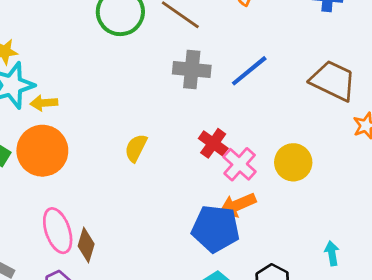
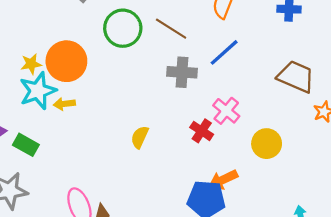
blue line: (249, 71) -> (224, 52), moved
orange circle: (42, 151) -> (66, 61), moved
pink cross: (240, 164) -> (226, 111), moved

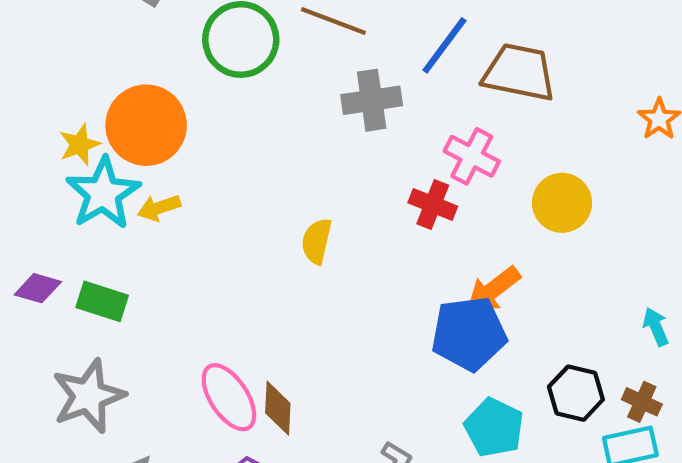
brown trapezoid: (296, 77) -> (519, 72), moved

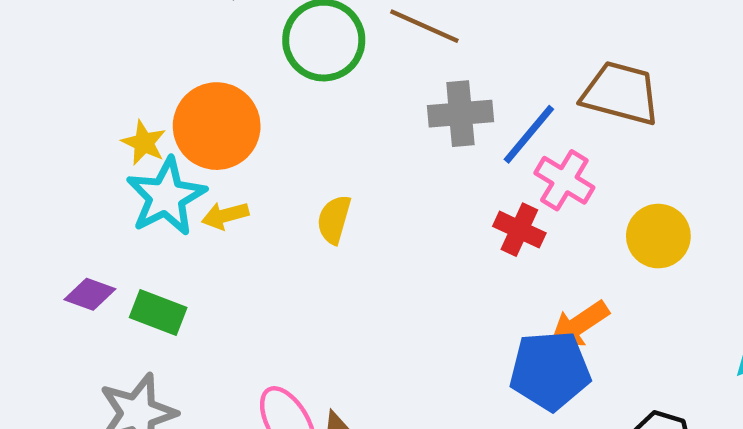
blue line: (444, 45) -> (529, 134), moved
yellow star: (80, 145) -> (144, 143), turned -30
yellow semicircle: (317, 241) -> (334, 219), moved

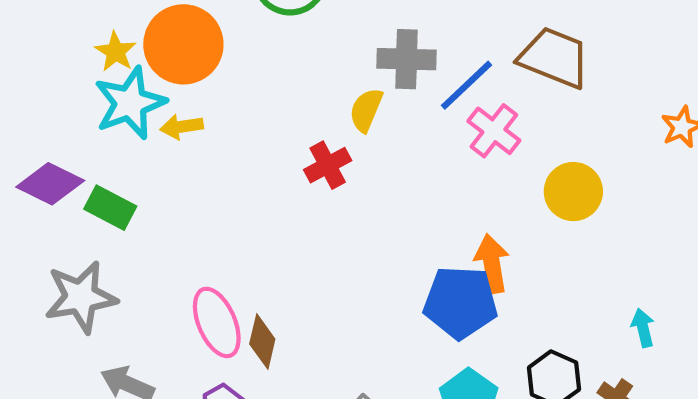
yellow semicircle: (334, 219) -> (366, 110), moved
red cross: (519, 230) -> (328, 165), moved, turned 30
purple diamond: (90, 294) -> (50, 184), size x1.4
orange arrow: (579, 325) -> (492, 264), turned 108

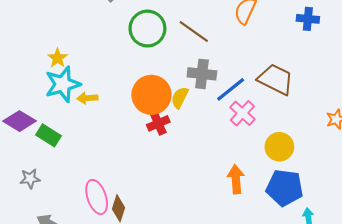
orange circle: (183, 44) -> (151, 95), moved
gray star: (81, 297) -> (30, 179), size x0.6
blue pentagon: (460, 302) -> (285, 188), moved

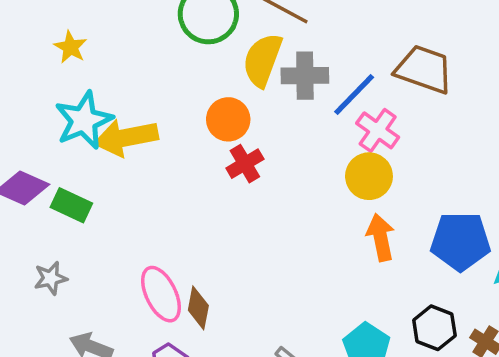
yellow star: (58, 58) -> (70, 47), moved
orange circle: (151, 95) -> (228, 119), size x0.7
yellow arrow: (87, 98) -> (126, 138), size x1.8
yellow semicircle: (180, 98) -> (263, 60), moved, size x1.5
yellow circle: (279, 147) -> (369, 176), moved

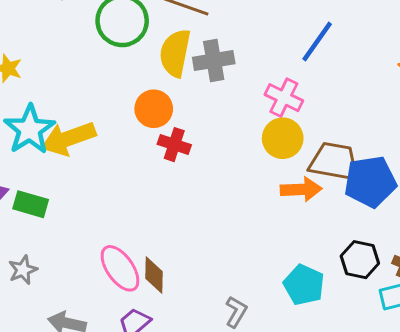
brown trapezoid: (424, 69) -> (334, 162), moved
blue line: (354, 95) -> (317, 41), moved
red cross: (245, 164) -> (174, 145), turned -32
orange arrow: (381, 237) -> (301, 189), turned 108

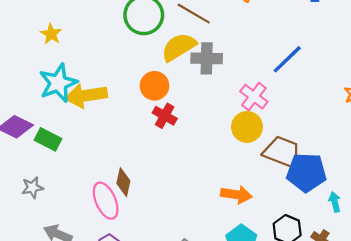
yellow semicircle: (175, 53) -> (179, 47), turned 36
orange arrow: (301, 189) -> (236, 195), moved
brown diamond: (154, 275) -> (123, 182), moved

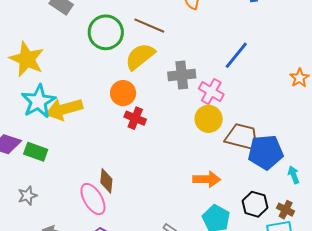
yellow star: (51, 34) -> (27, 59), size x1.8
gray cross: (207, 58) -> (182, 75), moved

